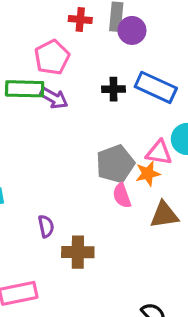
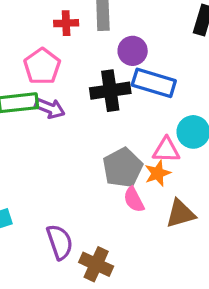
purple circle: (132, 30) -> (133, 51), moved
black cross: (113, 89) -> (110, 91), size x1.6
purple semicircle: (46, 226) -> (60, 242), size x1.5
brown cross: (78, 252) -> (96, 264), turned 32

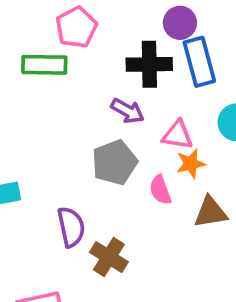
blue rectangle: (154, 83) -> (199, 62), turned 51
purple arrow: (50, 108) -> (128, 111), moved
pink triangle: (166, 150) -> (178, 135), moved
gray pentagon: (123, 168) -> (115, 162), moved

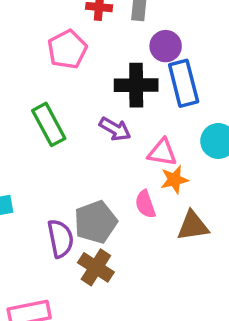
green rectangle: (44, 65) -> (49, 124), moved, turned 60
gray pentagon: (115, 162) -> (96, 222), moved

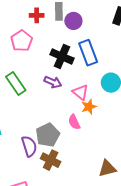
purple circle: (166, 46) -> (73, 21), moved
black cross: (136, 85) -> (62, 56), turned 30
pink triangle: (162, 152) -> (80, 92), turned 36
brown triangle: (193, 226) -> (107, 168), moved

